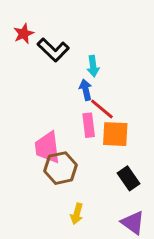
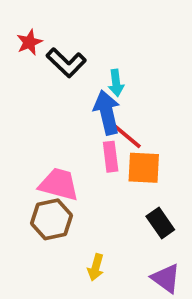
blue arrow: (86, 90) -> (107, 112), size x1.6
pink trapezoid: (47, 147) -> (59, 184), turned 112
brown hexagon: (61, 168) -> (51, 219), moved

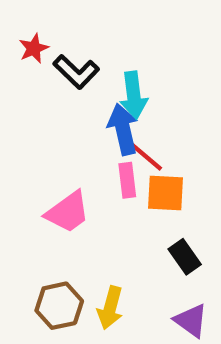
cyan arrow: (116, 83) -> (134, 95), size x1.5
pink trapezoid: (59, 184) -> (68, 212), turned 129
brown hexagon: (51, 219) -> (59, 306), moved
yellow arrow: (96, 267) -> (110, 308), size x1.4

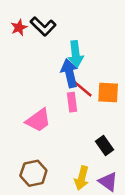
black L-shape: (76, 72) -> (43, 26), moved
orange square: (165, 193) -> (108, 93), moved
yellow arrow: (110, 308) -> (82, 178), moved

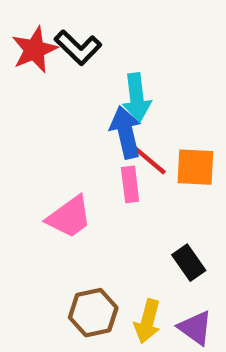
red star: (19, 27) -> (35, 50), size x1.5
brown hexagon: (33, 173) -> (93, 313), moved

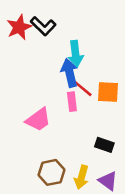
black rectangle: (189, 263) -> (104, 145), turned -36

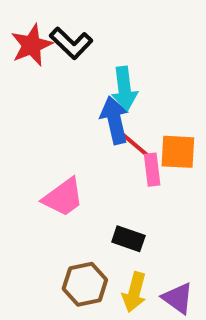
pink rectangle: (72, 102) -> (152, 170), moved
black rectangle: (104, 145) -> (128, 239), moved

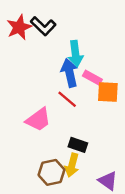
red line: (136, 146) -> (67, 99), moved
pink rectangle: (152, 170) -> (92, 78), moved, turned -54
yellow arrow: (134, 292) -> (72, 165), moved

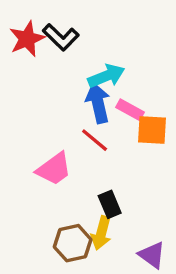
cyan arrow: (76, 54) -> (106, 76), turned -105
black rectangle: (78, 145) -> (110, 204), turned 48

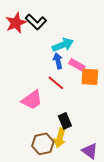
blue arrow: (98, 103) -> (58, 61), size x0.7

